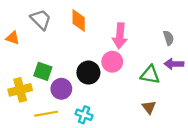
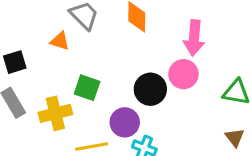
orange triangle: (13, 38) -> (60, 41), moved
purple circle: (61, 89) -> (125, 122), moved

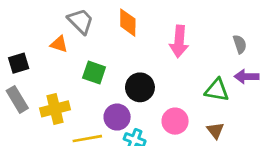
pink circle: (183, 74) -> (175, 121), moved
green square: (87, 88) -> (94, 73), moved

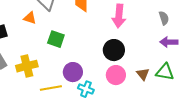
black circle: (140, 87) -> (114, 50), moved
green triangle: (217, 90) -> (165, 72), moved
brown triangle: (215, 130) -> (143, 74), moved

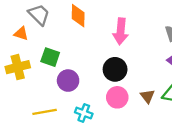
yellow cross: (27, 66) -> (18, 67), moved
purple circle: (73, 72) -> (68, 81), moved

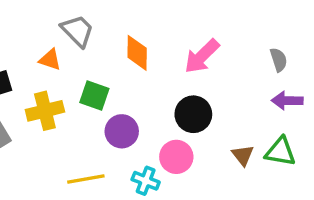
orange diamond: (78, 16) -> (137, 53), moved
pink arrow: (121, 31) -> (202, 56), turned 40
pink circle: (117, 97) -> (176, 157), moved

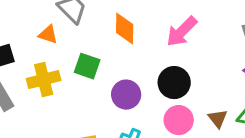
purple circle: (122, 131) -> (126, 95), moved
pink circle: (176, 157) -> (179, 120), moved

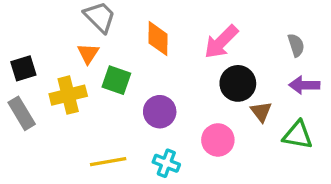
orange triangle: (48, 34) -> (88, 53), moved, turned 45
black circle: (174, 83) -> (238, 83), moved
brown triangle: (218, 119) -> (261, 112), moved

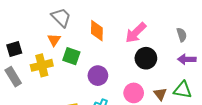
brown triangle: (261, 112) -> (160, 94), moved

